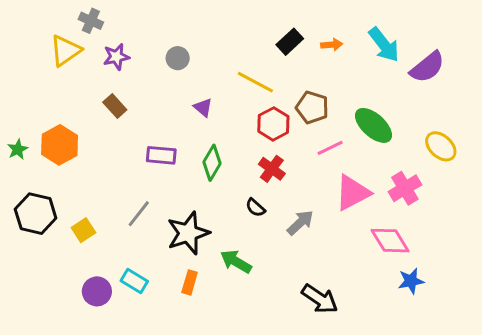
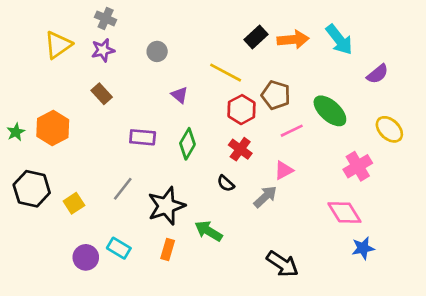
gray cross: (91, 21) -> (106, 18), moved
orange arrow: (332, 45) -> (293, 40), size x1.6
purple semicircle: (427, 67) -> (377, 74), moved, size x0.7
pink triangle: (353, 193) -> (284, 170), moved, size x0.6

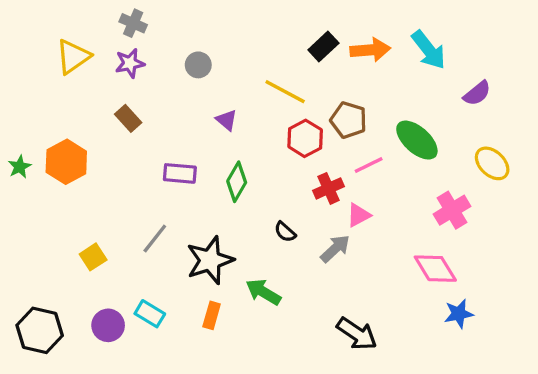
red cross: (240, 149) -> (328, 188), moved, turned 30
black hexagon: (32, 189) -> (40, 330), moved

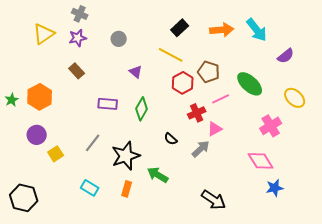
black rectangle: (323, 47) -> (180, 28), moved
purple circle: (108, 325) -> (37, 135), moved

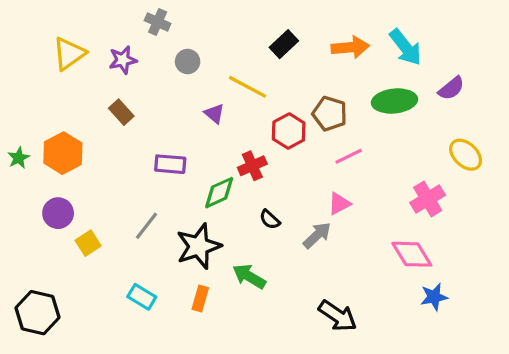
gray cross: (80, 14) -> (158, 22), moved
yellow line: (171, 55) -> (248, 87), moved
green ellipse: (250, 84) -> (394, 101), moved, turned -48
green diamond: (142, 109) -> (219, 193), moved, turned 35
red cross: (197, 113) -> (252, 166), moved

